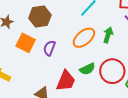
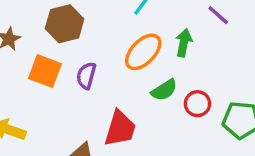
green semicircle: (87, 69) -> (164, 90), moved
red circle: (112, 71) -> (197, 104), size x0.6

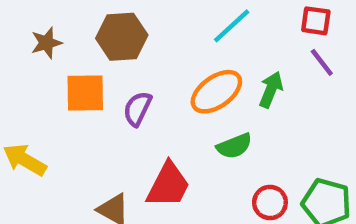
orange square: (45, 71) -> (85, 93), turned -32
red circle: (197, 104) -> (270, 202), moved

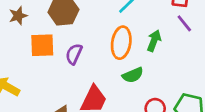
orange ellipse: (216, 92) -> (121, 43), turned -44

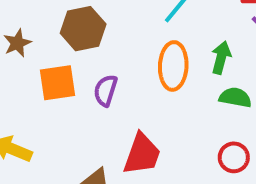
green semicircle: (133, 75) -> (235, 97), moved, turned -140

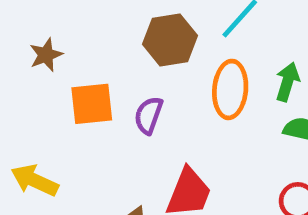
brown hexagon: (83, 29) -> (170, 40), moved

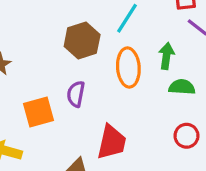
orange square: (92, 104) -> (39, 112), moved

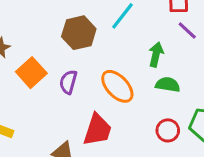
orange ellipse: (128, 68) -> (117, 86), moved, turned -44
orange square: (39, 112) -> (31, 73), moved, turned -32

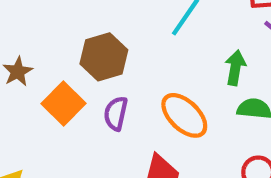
brown hexagon: (79, 33) -> (104, 57), moved

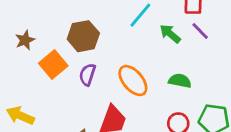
green arrow: (235, 68) -> (170, 34), moved, turned -65

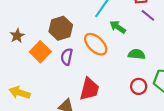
green arrow: (170, 34) -> (118, 27), moved
orange ellipse: (133, 81) -> (96, 44), moved

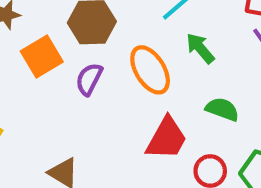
red trapezoid: (89, 89) -> (167, 138), moved

